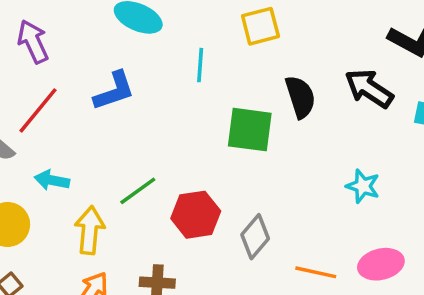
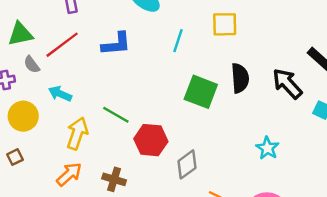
green line: (138, 191) -> (116, 115), turned 52

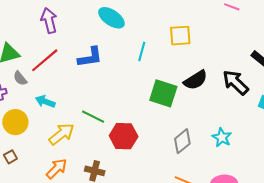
black semicircle: (240, 78) -> (196, 80), turned 65
yellow arrow: (77, 133) -> (62, 134), turned 36
gray diamond: (187, 164) -> (182, 141), moved

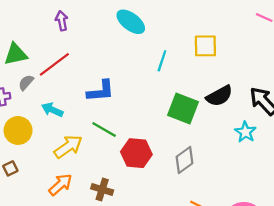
purple arrow: (49, 21) -> (62, 21), size x0.7
blue L-shape: (90, 57) -> (101, 91), moved
gray semicircle: (20, 78) -> (26, 83), turned 77
cyan star: (222, 137) -> (245, 132), moved
gray diamond: (182, 141) -> (184, 160), moved

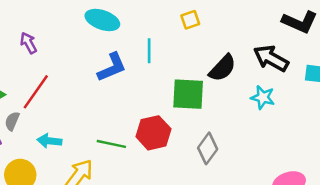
yellow square: (205, 46) -> (190, 20), size x0.7
blue L-shape: (101, 91) -> (112, 67), moved
red hexagon: (136, 153) -> (153, 133), moved

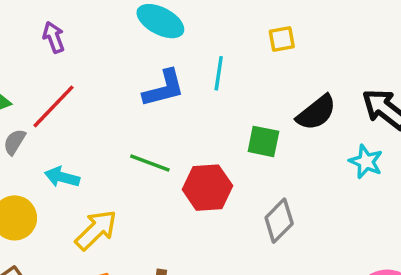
green square: (188, 94) -> (263, 141), size x0.7
green line: (111, 144) -> (150, 163), moved

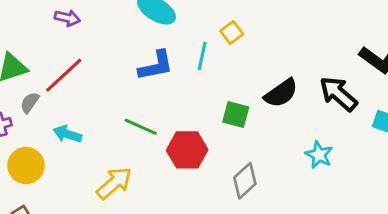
purple arrow: (54, 37) -> (67, 18), turned 120
yellow square: (282, 39) -> (232, 33), moved, turned -30
cyan star: (366, 162) -> (319, 155), moved
yellow arrow: (96, 230) -> (114, 183), moved

